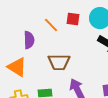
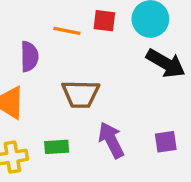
orange line: (51, 25) -> (67, 31), turned -35

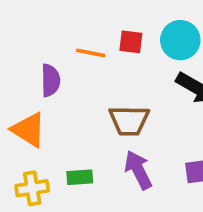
brown trapezoid: (81, 94) -> (129, 121), moved

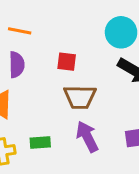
red square: (131, 42) -> (67, 62), moved
orange line: (91, 53) -> (20, 31), moved

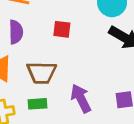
brown trapezoid: (80, 97) -> (42, 73), moved

